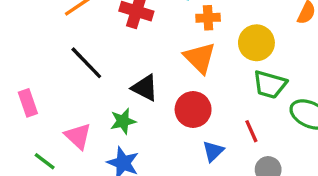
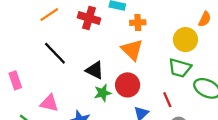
yellow circle: (256, 43) -> (185, 40), moved
green star: (123, 121) -> (103, 93), moved
pink triangle: (78, 136) -> (49, 103), turned -30

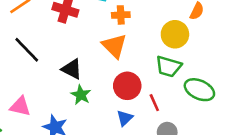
red circle: (128, 85) -> (127, 86), moved
green star: (103, 93) -> (81, 95), turned -30

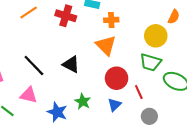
black line: (27, 50) -> (34, 65), moved
green star: (81, 95) -> (83, 101), moved

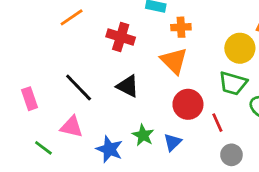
red cross: (66, 16) -> (121, 37), moved
blue triangle: (114, 105) -> (173, 142), moved

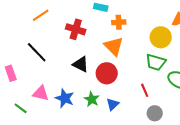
black line: (79, 88) -> (37, 52), moved
red circle: (188, 104) -> (107, 73), moved
blue star: (109, 149) -> (65, 98), moved

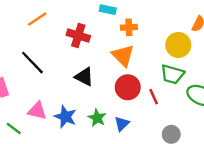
red circle: (107, 73) -> (128, 87), moved
red line: (145, 90) -> (154, 97), moved

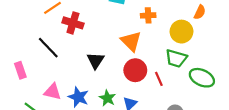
orange cross: (129, 27) -> (148, 15), moved
red cross: (78, 36) -> (73, 23), moved
black triangle: (84, 77) -> (96, 61), turned 36

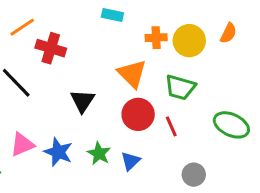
yellow circle: (181, 32) -> (189, 41), moved
green trapezoid: (176, 58) -> (180, 87), moved
pink triangle: (53, 92) -> (22, 144), turned -36

